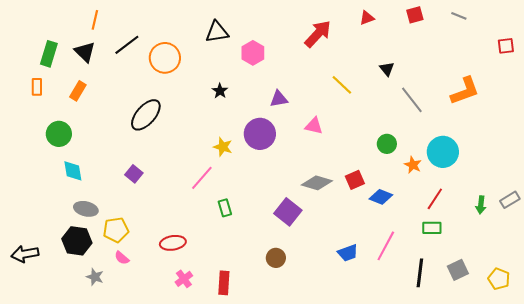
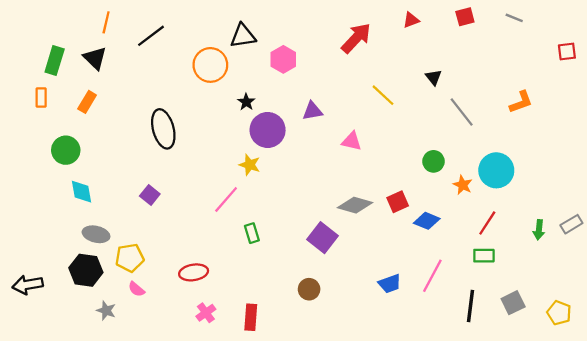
black line: (127, 45) -> (151, 36), moved
orange circle: (165, 58) -> (210, 65), moved
orange L-shape: (465, 91) -> (521, 102), size x0.7
black ellipse: (146, 115) -> (163, 129), turned -56
purple circle: (260, 134) -> (268, 130), moved

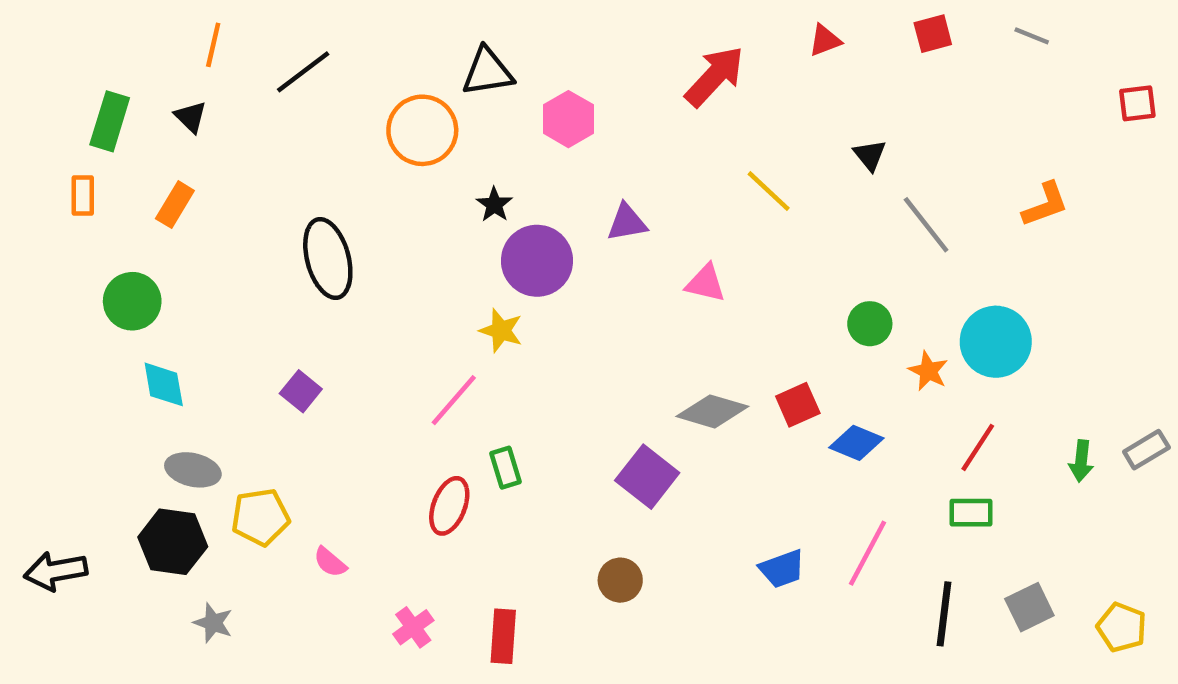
black triangle: (95, 58) -> (191, 117), size x0.7
red ellipse: (194, 272) -> (449, 506), moved, turned -60
pink semicircle: (136, 289) -> (330, 562), moved

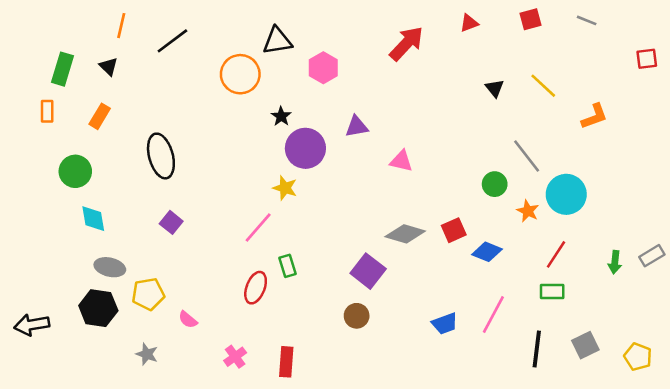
yellow line: (769, 191) -> (543, 86), moved
gray line: (926, 225) -> (527, 156), moved
black ellipse: (328, 259) -> (161, 156), moved
brown circle: (620, 580) -> (357, 316), moved
gray star: (213, 623) -> (147, 354), moved

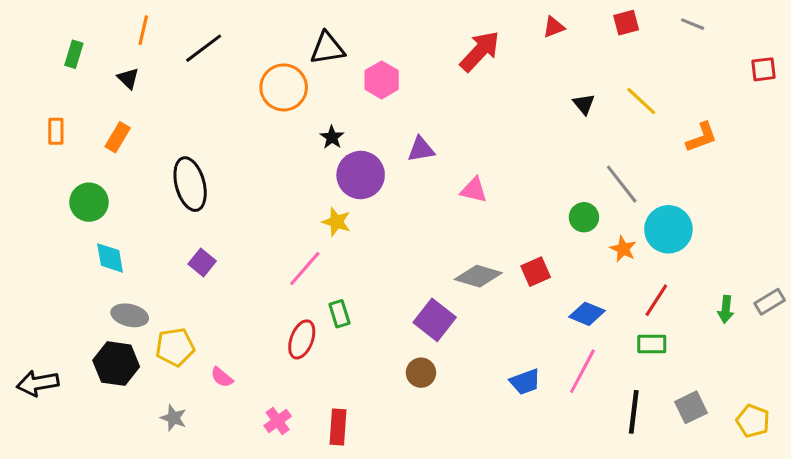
green rectangle: (63, 69) -> (74, 54), moved, size x0.7
blue diamond: (487, 252) -> (587, 314), moved

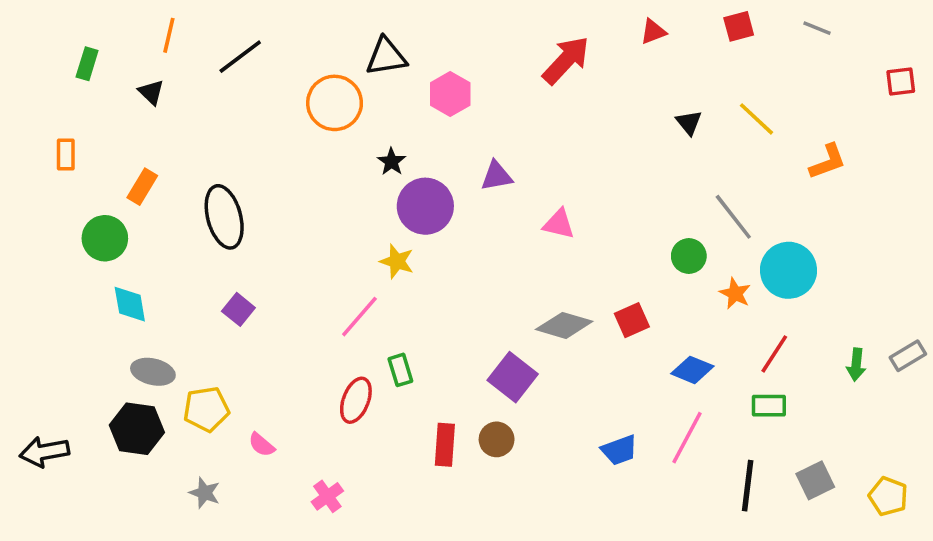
orange rectangle: (118, 137) -> (142, 187), moved
red rectangle: (338, 427) -> (445, 445), moved

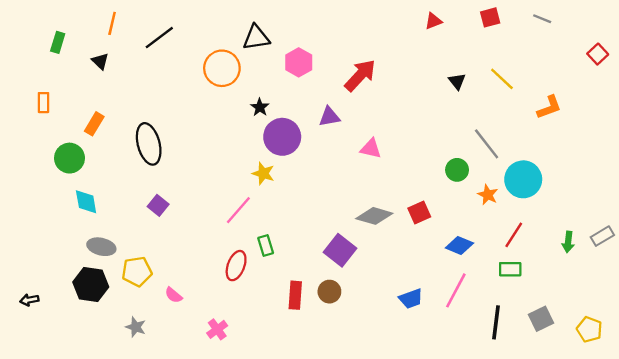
red arrow: (566, 60) -> (360, 75), moved
red square: (901, 82) -> (598, 54), turned -36
black arrow: (44, 452) -> (29, 300), size x0.6

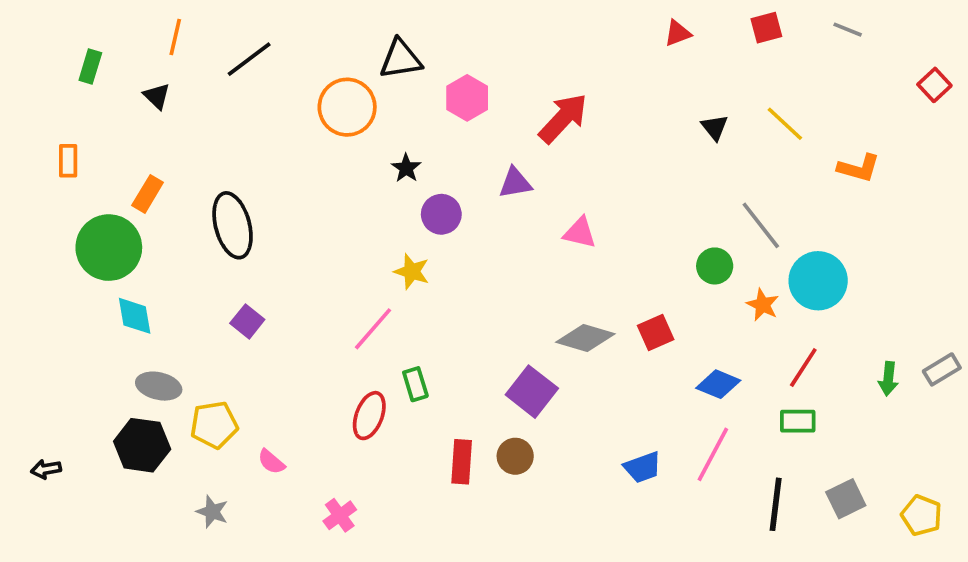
orange L-shape: (549, 107) -> (859, 168), turned 36
purple circle: (282, 137) -> (441, 214), size x0.7
green circle: (70, 158) -> (109, 248), size x1.4

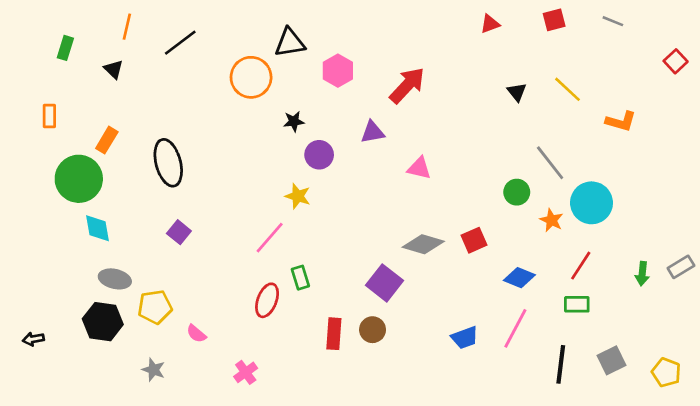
black star: (406, 168) -> (294, 121), turned 30

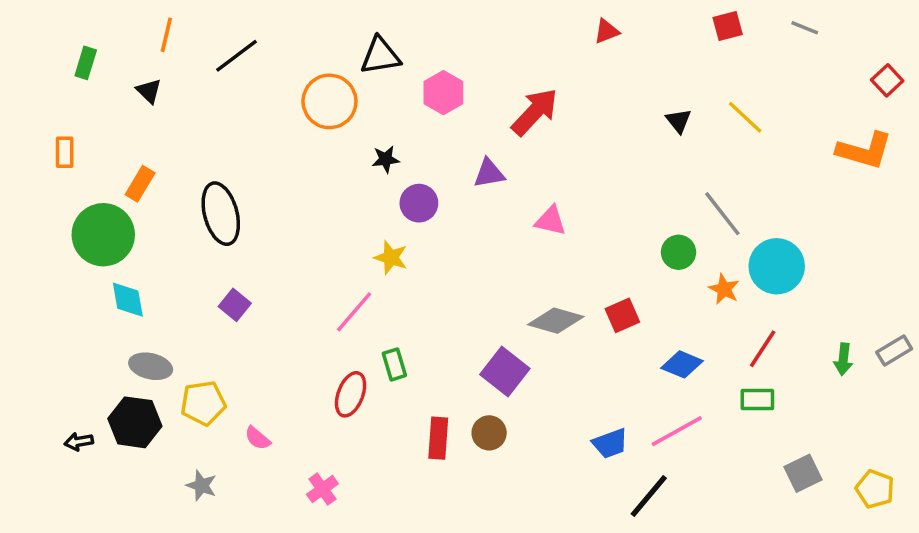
red triangle: (490, 24) -> (607, 31), moved
orange L-shape: (621, 121) -> (864, 151), moved, size x1.4
pink line: (515, 328) -> (677, 431), turned 33
black arrow: (33, 339) -> (79, 442), moved
black line: (561, 364) -> (649, 496), moved, turned 33

